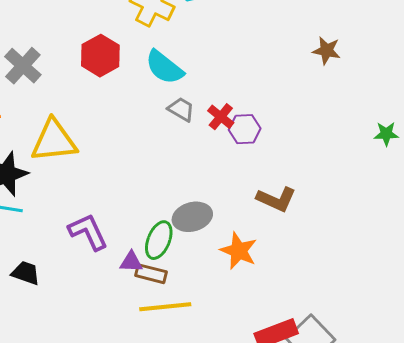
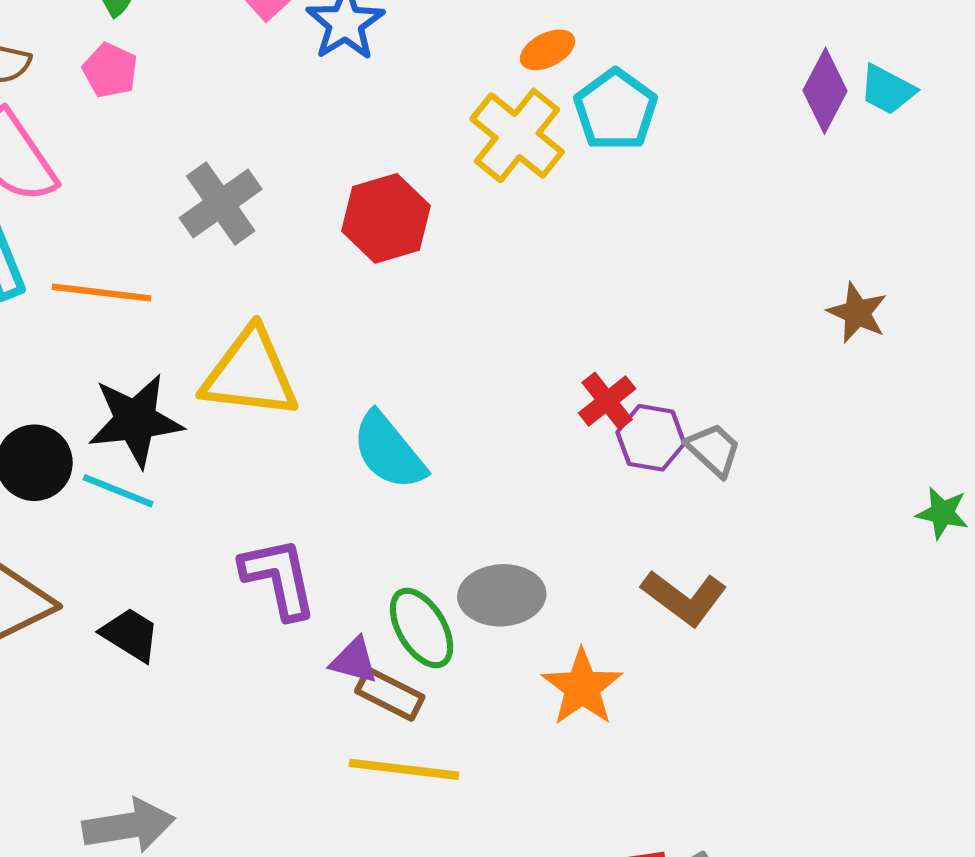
cyan semicircle: (164, 67) -> (389, 451), moved
gray trapezoid: (181, 109) -> (714, 450), moved
green ellipse: (159, 240) -> (421, 628), turned -66

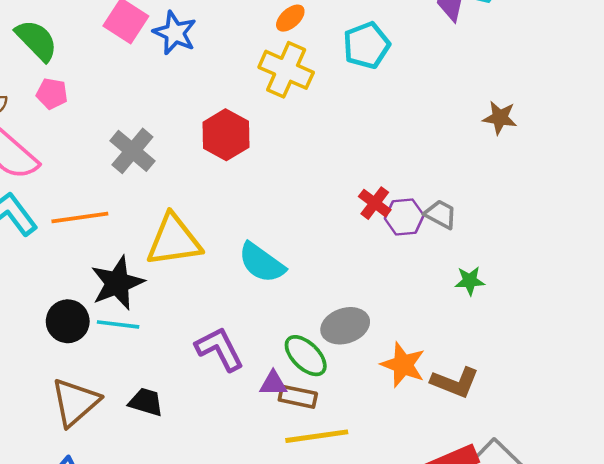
cyan pentagon: (616, 110) -> (366, 45), moved, turned 30
green star: (942, 513) -> (470, 281), moved
brown L-shape: (684, 598) -> (455, 382), moved

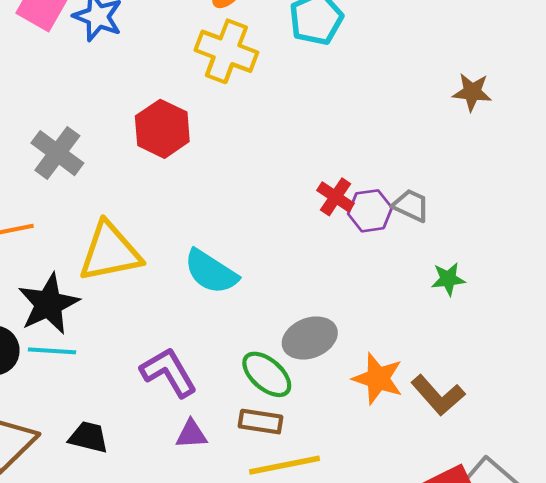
brown L-shape: (455, 382) -> (438, 395), turned 30
purple triangle: (273, 383) -> (191, 434), moved

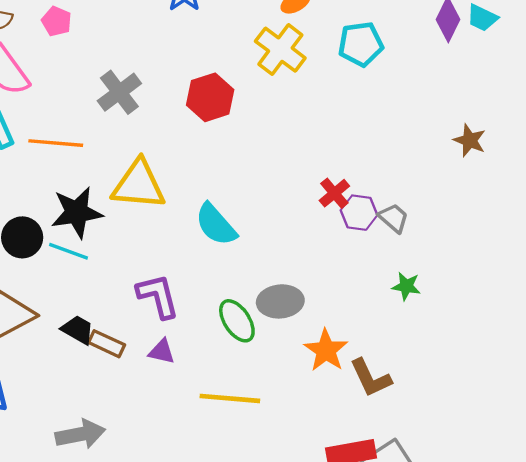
brown rectangle: (261, 422) -> (107, 344), moved

